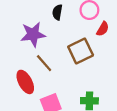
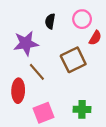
red ellipse: (25, 82) -> (18, 91), turned 30

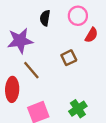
brown square: (73, 60) -> (69, 58), size x0.6
green cross: (82, 109) -> (78, 109), turned -35

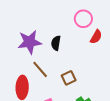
black semicircle: (45, 18) -> (56, 43), moved
brown square: (69, 58) -> (69, 78), moved

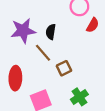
brown line: (40, 69) -> (43, 53), moved

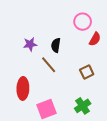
purple star: (23, 31) -> (30, 44), size x0.6
brown square: (64, 68) -> (87, 72), moved

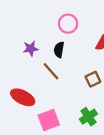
pink circle: (83, 22) -> (68, 24), moved
red ellipse: (23, 88) -> (23, 97), turned -65

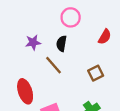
red ellipse: (23, 97) -> (25, 91), turned 45

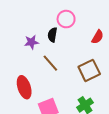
black semicircle: (62, 44) -> (52, 35), moved
brown square: (96, 73) -> (89, 70), size x1.5

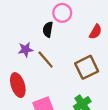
purple star: (31, 42) -> (26, 50), moved

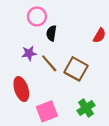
pink circle: (62, 13) -> (37, 16), moved
brown square: (87, 67) -> (76, 69), moved, turned -35

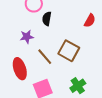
brown line: (49, 63) -> (45, 57), moved

